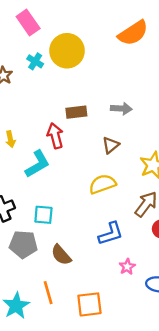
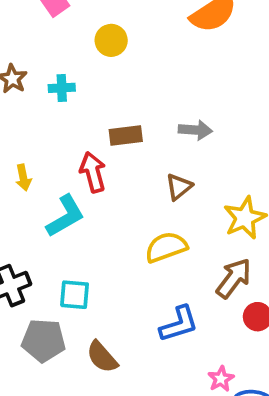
yellow circle: (67, 51) -> (111, 40), size x0.6
cyan cross: (35, 61) -> (62, 88), moved, turned -35
pink star: (127, 267) -> (221, 379), moved

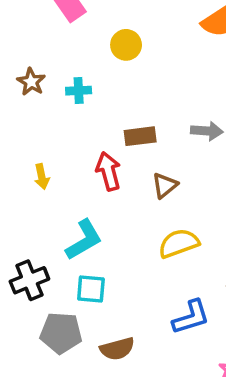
brown triangle: (179, 187) -> (165, 185), moved
cyan L-shape: (65, 216) -> (84, 240), moved
brown semicircle: (102, 357) -> (117, 349), turned -64

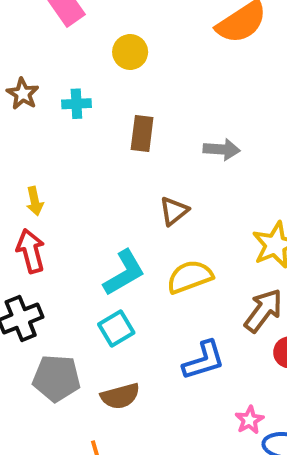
brown rectangle: (140, 136) -> (142, 134), moved, turned -76
red arrow: (108, 171) -> (31, 251), moved
cyan L-shape: (84, 240) -> (124, 273), moved
cyan square: (91, 289) -> (116, 328), moved, turned -36

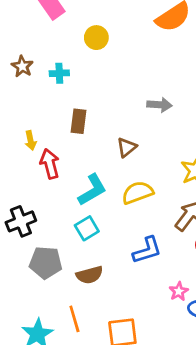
brown rectangle: (142, 134) -> (79, 121), moved
red arrow: (31, 251) -> (50, 164), moved

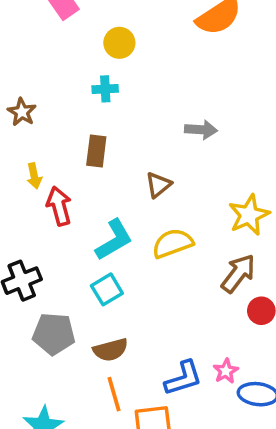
brown star: (22, 66) -> (22, 112), moved
cyan cross: (59, 73) -> (105, 89), moved
blue L-shape: (147, 250) -> (183, 378), moved
orange line: (74, 319) -> (114, 394), moved

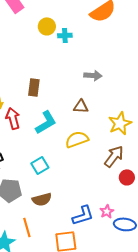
cyan cross: (105, 89) -> (65, 35), moved
brown triangle: (158, 185) -> (81, 106), moved, turned 42
cyan L-shape: (114, 240) -> (46, 122), moved
orange line: (114, 394) -> (27, 227), moved

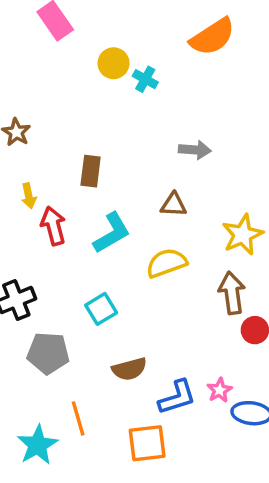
cyan cross: (65, 35) -> (145, 79), turned 32
brown arrow: (114, 156) -> (232, 293), turned -45
brown semicircle: (42, 199) -> (129, 369), moved

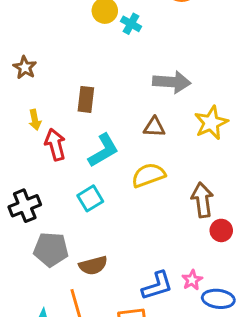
gray arrow: (195, 150) -> (172, 82), size x1.4
yellow star: (243, 235) -> (211, 123), moved
cyan square: (101, 309) -> (90, 198), moved
brown semicircle: (129, 369) -> (93, 265), moved

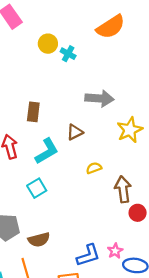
brown triangle: (154, 127) -> (75, 132), moved, turned -30
yellow semicircle: (148, 175) -> (94, 168), moved, size x0.6

